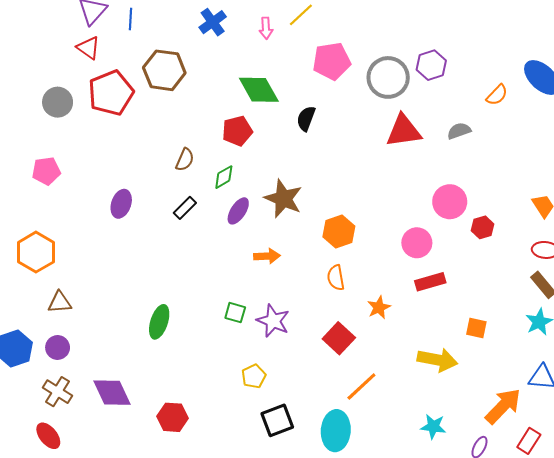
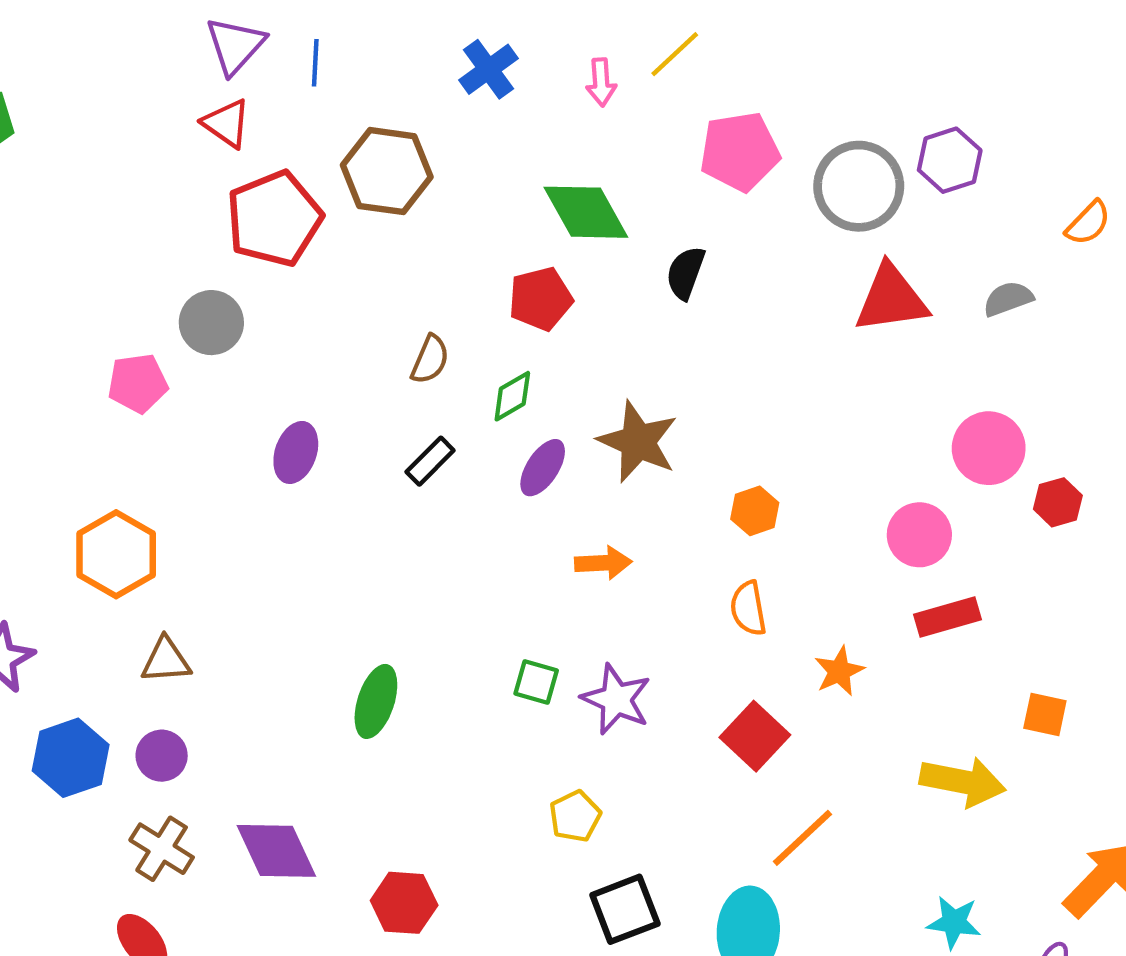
gray circle: (58, 102) -> (211, 323), moved
orange hexagon: (339, 231) -> (755, 511), size x0.7

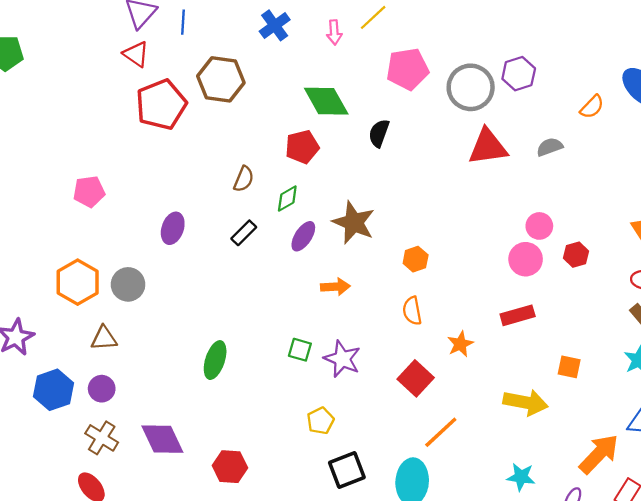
gray circle: (211, 323) -> (128, 284), moved
pink circle: (989, 448) -> (539, 226), size x0.7
pink circle: (919, 535) -> (526, 259), moved

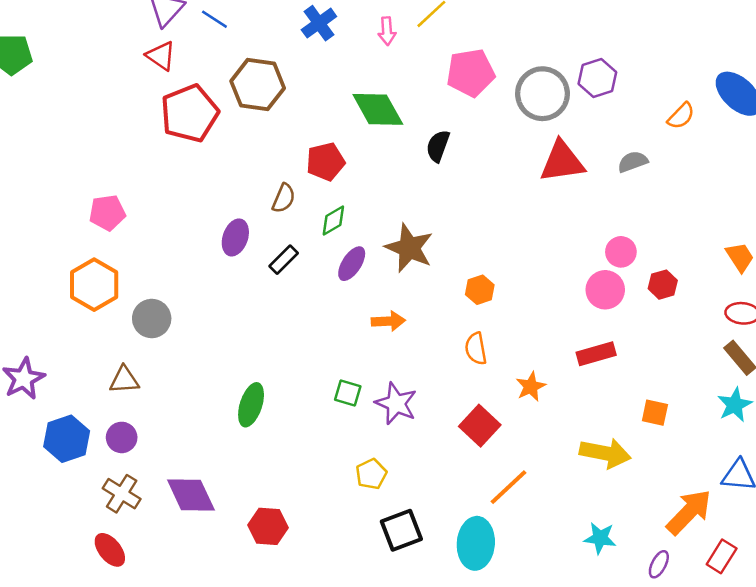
blue line: (183, 22) -> (214, 19), turned -60
red pentagon: (302, 147) -> (326, 162), moved
purple ellipse: (173, 228) -> (235, 237), moved
orange hexagon: (78, 282) -> (94, 285), moved

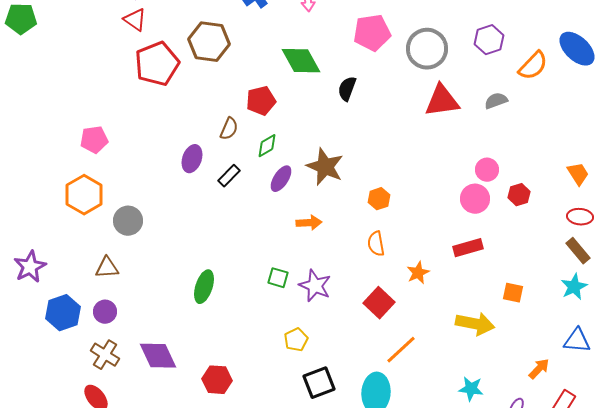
purple hexagon: (597, 78) -> (489, 40), moved
orange semicircle: (681, 116) -> (533, 66), size x1.4
orange arrow: (689, 512) -> (539, 369), size x0.6

